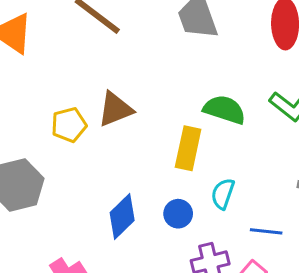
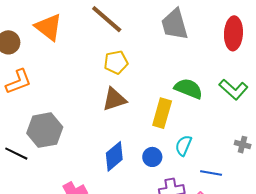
brown triangle: (115, 109) -> (114, 99), moved
yellow pentagon: (69, 125) -> (116, 62), moved

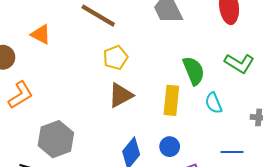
orange triangle: (49, 27) -> (41, 34), size x0.7
green semicircle: (188, 89) -> (194, 71), turned 56
cyan semicircle: (183, 146) -> (214, 103), moved, turned -35

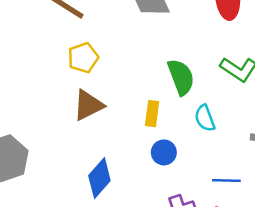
yellow rectangle: (171, 100) -> (152, 114), size x0.7
blue circle: (170, 147) -> (164, 152), moved

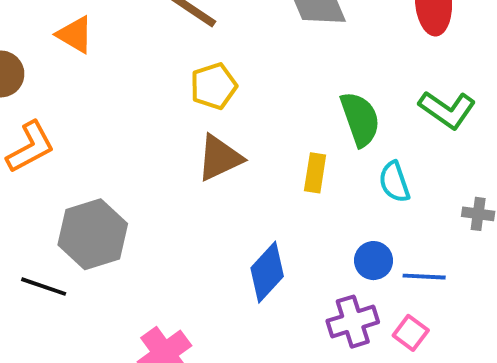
blue circle: (164, 152) -> (374, 261), moved
blue diamond: (99, 178) -> (267, 272), moved

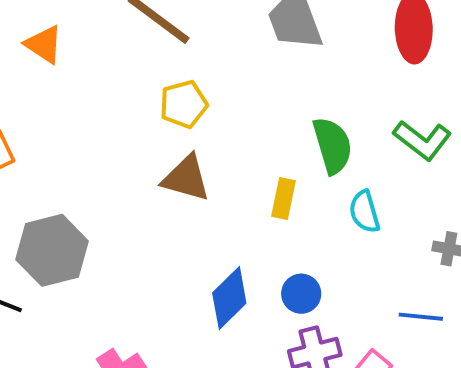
brown triangle: (219, 158) -> (186, 178), turned 38
blue circle: (374, 261) -> (301, 294), moved
blue line: (424, 277) -> (421, 317), moved

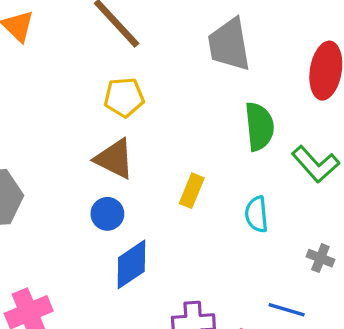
green semicircle: (332, 145) -> (259, 126), moved
blue circle: (301, 294) -> (107, 214), moved

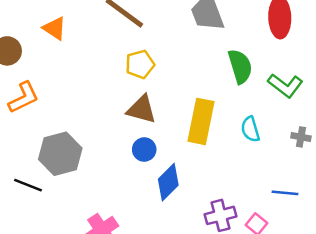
yellow rectangle: (192, 191) -> (201, 121), size x1.8
gray cross: (320, 258) -> (301, 137), moved

